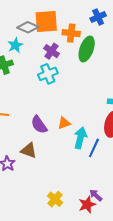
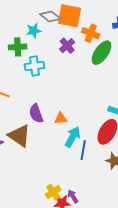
cyan cross: (48, 74) -> (35, 66), moved
blue line: (94, 148) -> (83, 150), turned -30
brown triangle: (29, 150) -> (19, 136), size x1.4
yellow cross: (55, 199) -> (53, 192), moved

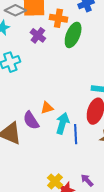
purple semicircle: (36, 114) -> (31, 120), moved
purple arrow: (73, 196) -> (87, 180), moved

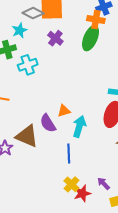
orange cross: (58, 18) -> (96, 20), moved
blue line: (76, 134) -> (69, 153), moved

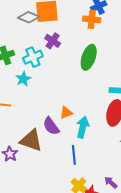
cyan star: (20, 30) -> (23, 79), moved
green ellipse: (91, 38) -> (89, 57), moved
cyan cross: (28, 65) -> (33, 57), moved

